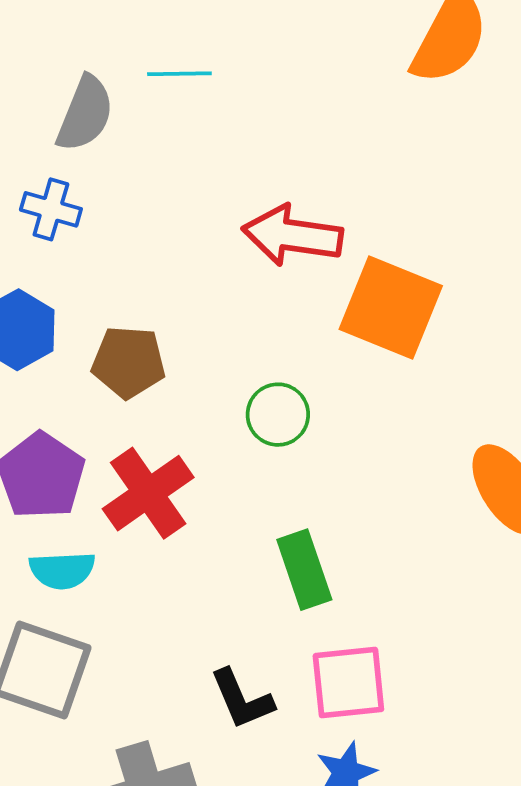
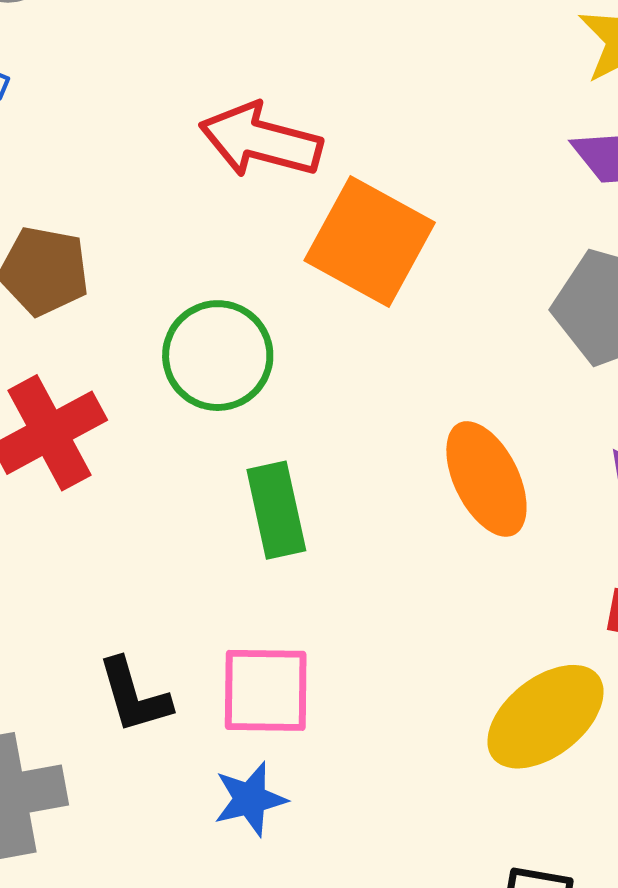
green circle: (278, 415) -> (218, 356), size x1.4
green rectangle: (304, 570) -> (276, 510), moved

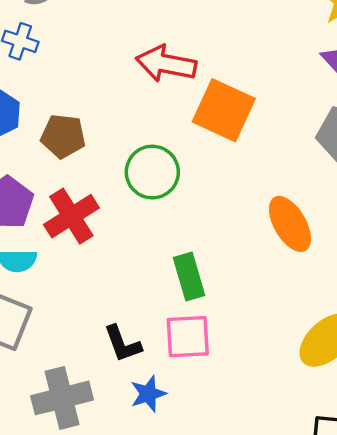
green rectangle: (276, 510) -> (189, 277), moved
blue star: (250, 799) -> (148, 394), moved

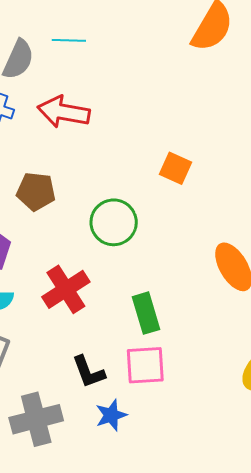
red arrow: (166, 64) -> (64, 112), moved
orange square: (224, 110) -> (175, 168), size x0.6
red cross: (71, 216) -> (66, 289), moved

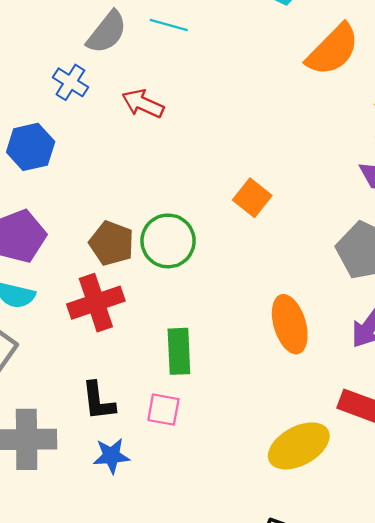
red arrow: (64, 112) -> (143, 104), size x0.7
brown pentagon: (36, 191) -> (112, 243), moved
pink square: (145, 365) -> (163, 410), size x0.7

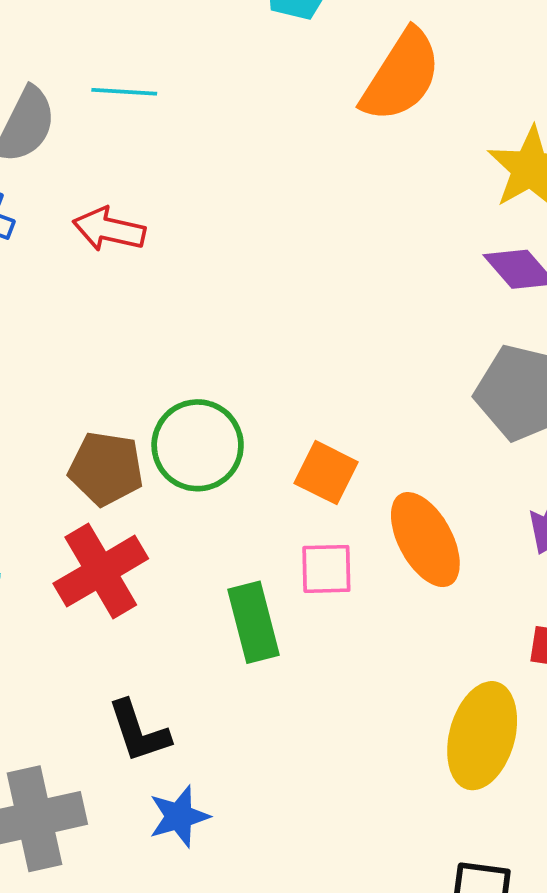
orange square: (252, 198) -> (326, 473), moved
pink square: (163, 410) -> (326, 569), moved
yellow ellipse: (299, 446) -> (482, 736), turned -34

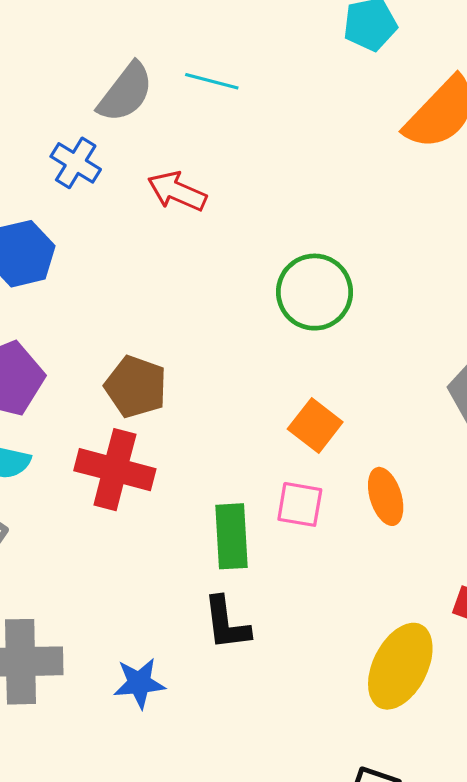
green circle: (198, 445) -> (314, 292), moved
orange ellipse: (425, 540) -> (386, 496), size x0.7
red cross: (101, 571) -> (115, 470), turned 34
black L-shape: (139, 731) -> (226, 623), moved

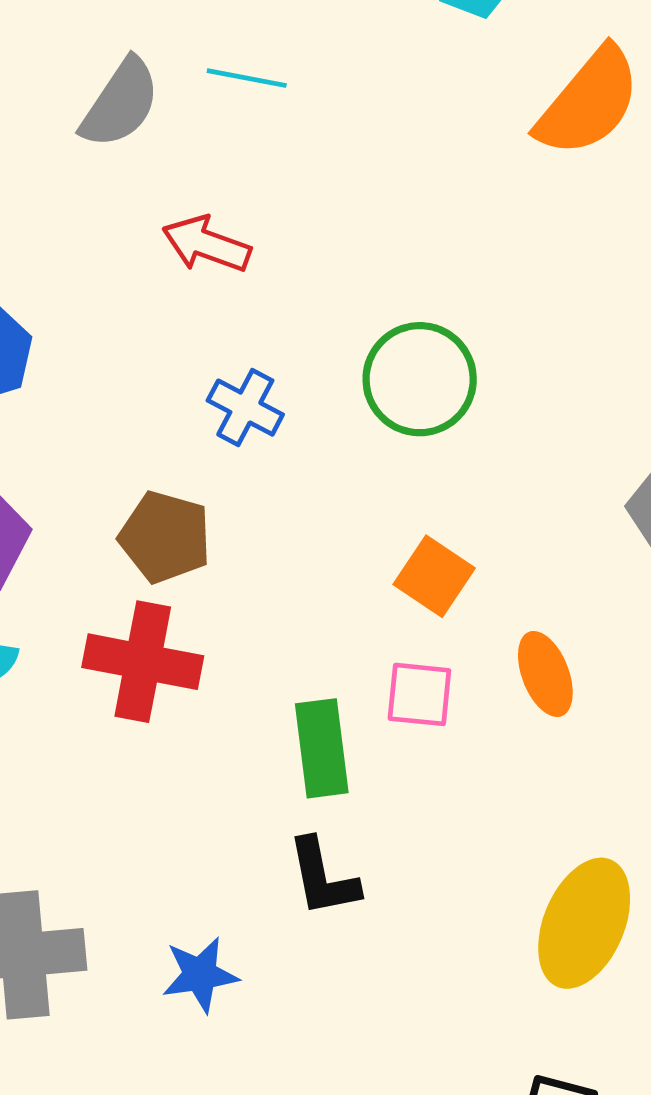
blue cross: (76, 163) -> (245, 408), moved

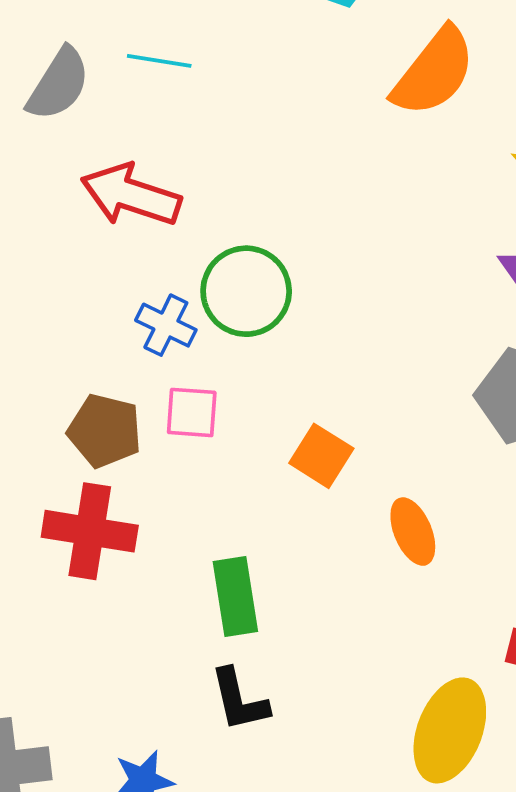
red arrow: (206, 244) -> (131, 195), size x1.4
green circle: (420, 379) -> (246, 291), moved
pink square: (419, 694) -> (192, 412), moved

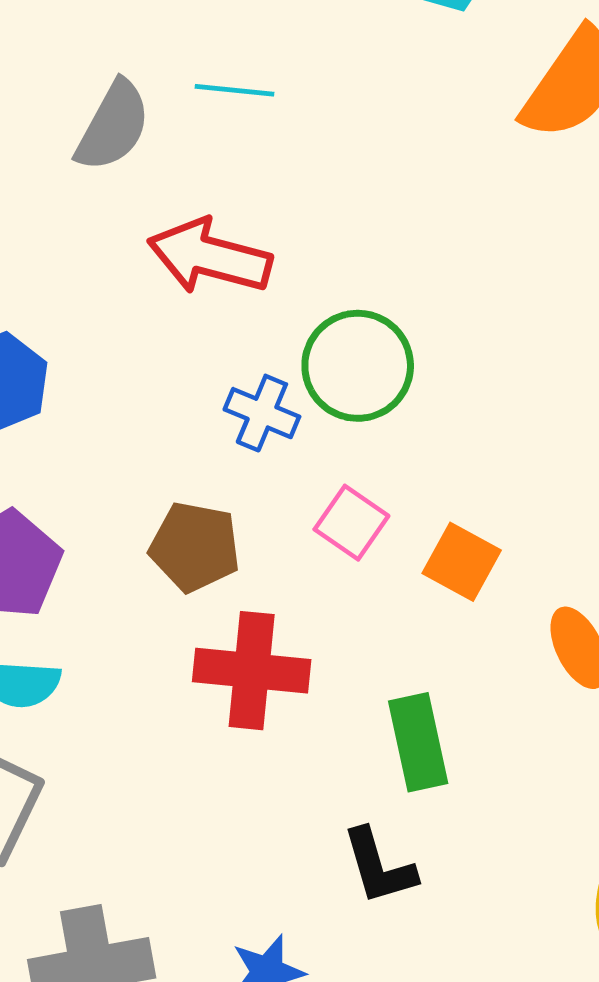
pink square: (192, 412) -> (351, 523), moved, turned 34
red cross: (90, 531) -> (252, 671), moved
green rectangle: (235, 596) -> (418, 742), moved

